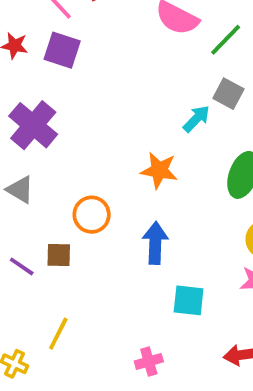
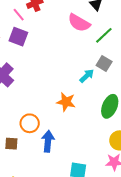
blue arrow: (155, 243) -> (48, 141), moved

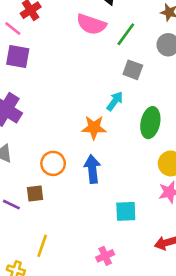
cyan arrow: (87, 76) -> (115, 101), moved
blue arrow: (48, 141) -> (92, 169), moved

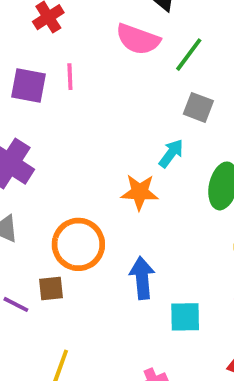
pink line: (13, 29) -> (70, 77), moved, turned 48
orange circle: (53, 163) -> (78, 244), size x1.4
blue arrow: (92, 169) -> (142, 278), moved

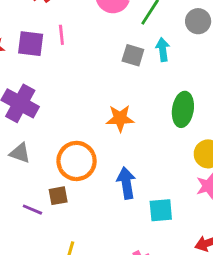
gray square: (198, 107) -> (133, 55), moved
cyan arrow: (171, 153) -> (163, 50), moved, turned -40

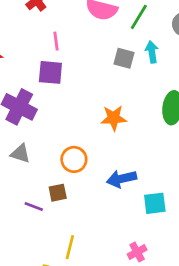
purple square: (31, 44) -> (50, 72), moved
orange circle: (77, 161) -> (74, 159), size x0.7
blue arrow: (126, 183) -> (122, 179), turned -92

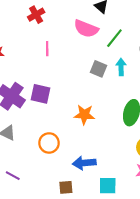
purple square: (50, 72) -> (40, 94), moved
brown square: (58, 193) -> (66, 187), moved

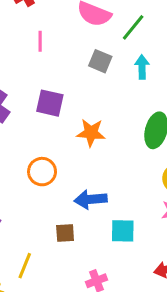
gray square: (99, 69) -> (100, 61), moved
purple square: (40, 94) -> (50, 103), moved

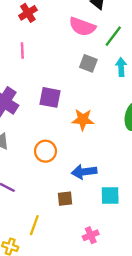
pink line: (40, 41) -> (22, 50), moved

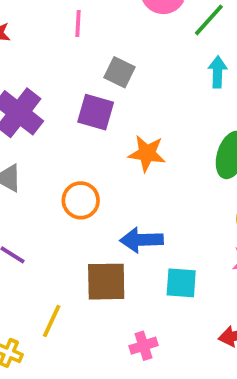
pink line: (22, 50) -> (78, 23), moved
gray square: (88, 63) -> (119, 72), moved
brown square: (65, 199) -> (106, 282), size x1.6

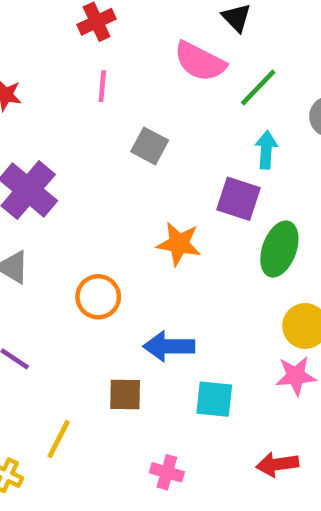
purple square: (96, 112) -> (238, 199), moved
brown square: (106, 282) -> (125, 394), size x0.7
pink cross: (144, 346) -> (167, 472), turned 32

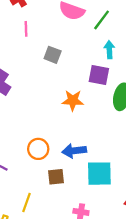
orange circle: (98, 297) -> (38, 149), moved
cyan square: (214, 399) -> (99, 174), size x1.4

